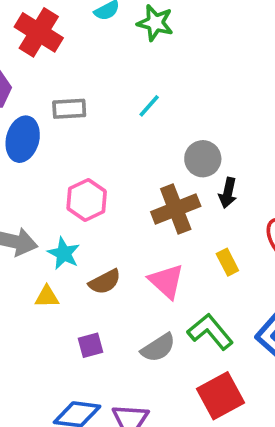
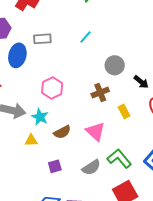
black arrow: (228, 193) -> (141, 82), moved, turned -63
brown cross: (176, 209) -> (100, 92), size x0.7
yellow rectangle: (227, 262) -> (124, 111), moved

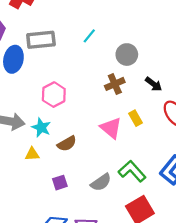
gray rectangle: (42, 39) -> (41, 40), size x1.4
gray circle: (115, 65) -> (127, 55), moved
brown cross: (100, 92) -> (115, 84), moved
pink triangle: (95, 132) -> (111, 128), moved

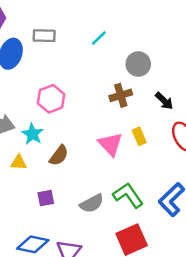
gray rectangle: (41, 40) -> (44, 36), size x0.7
brown semicircle: (67, 144) -> (59, 156), turned -30

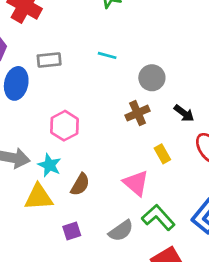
cyan line: (99, 38) -> (107, 55), turned 66
pink triangle: (110, 144) -> (136, 183), moved
yellow triangle: (19, 163) -> (39, 197), size x1.6

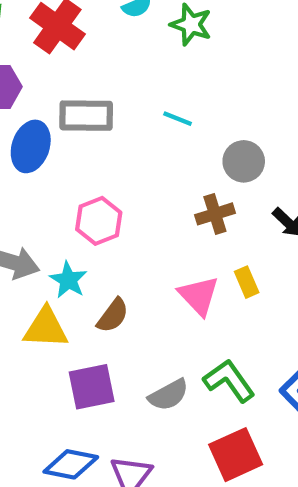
gray rectangle: (49, 60) -> (86, 116), size x1.4
pink triangle: (136, 183) -> (199, 296), moved
purple square: (72, 231) -> (92, 387), size x1.6

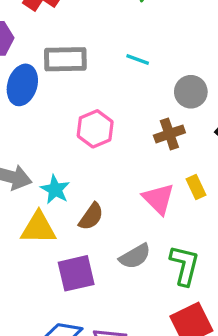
pink hexagon: (99, 221) -> (95, 129), moved
green L-shape: (229, 381) -> (185, 265), turned 51
gray semicircle: (168, 395) -> (135, 256), moved

